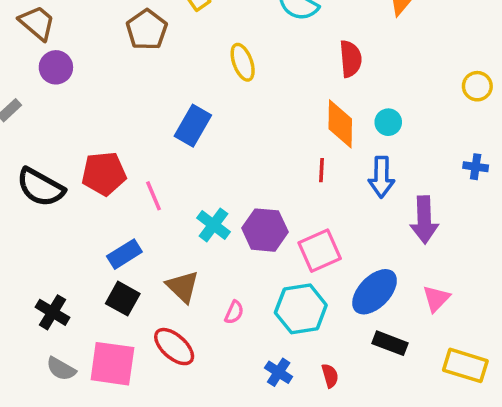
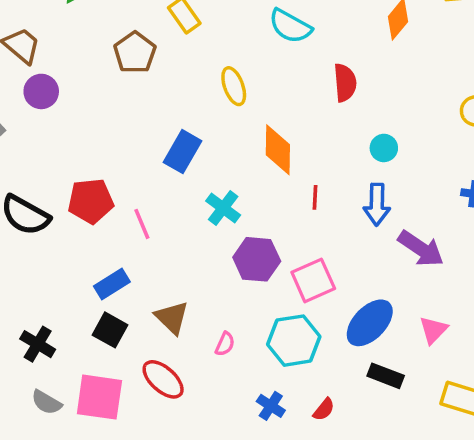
orange diamond: (340, 124) -> (278, 150), moved
purple arrow: (424, 220) -> (421, 249), turned -54
cyan cross: (214, 225) -> (223, 208), moved
red semicircle: (330, 376) -> (324, 409), turned 55

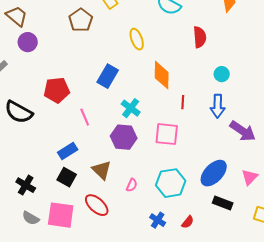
red pentagon: (91, 201) -> (57, 90), moved
purple hexagon: (257, 259) -> (124, 137), moved
pink square: (313, 280) -> (167, 134), moved, turned 30

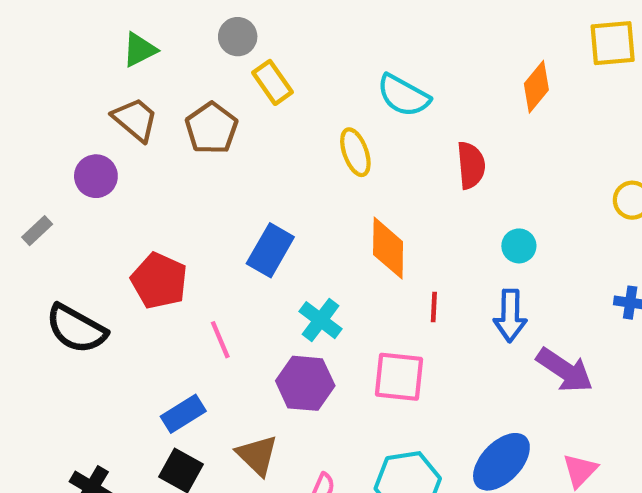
brown trapezoid: (17, 16) -> (135, 119), moved
yellow ellipse: (137, 39) -> (355, 152), moved
red pentagon: (57, 90) -> (159, 281), turned 30

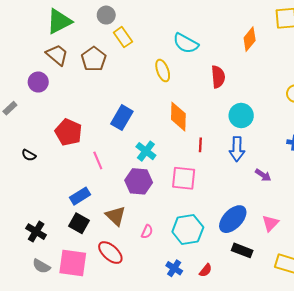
green triangle: (140, 50) -> (59, 21), size x1.5
cyan circle: (519, 246) -> (241, 115), size x1.5
black semicircle: (76, 329) -> (29, 155), size x0.5
purple arrow: (565, 370) -> (263, 175), size x0.6

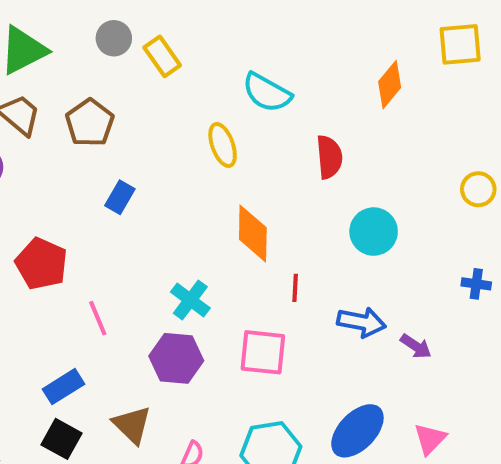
yellow rectangle: (123, 37) -> (162, 56), moved
blue rectangle: (122, 118) -> (120, 197), moved, size x0.7
blue arrow: (237, 149) -> (361, 322), moved, turned -80

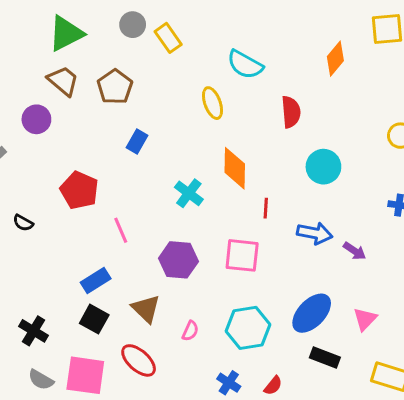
cyan cross: (190, 300) -> (189, 193), moved

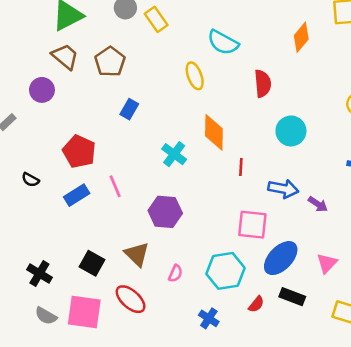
pink square: (242, 255) -> (252, 225), moved
blue rectangle: (96, 281) -> (77, 195), moved
red semicircle: (273, 386) -> (256, 304), moved

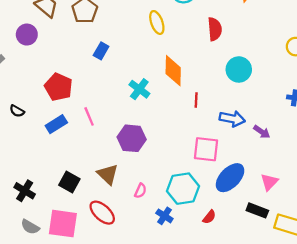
black rectangle: (292, 297) -> (257, 210), moved
blue cross: (209, 318) -> (164, 216), moved

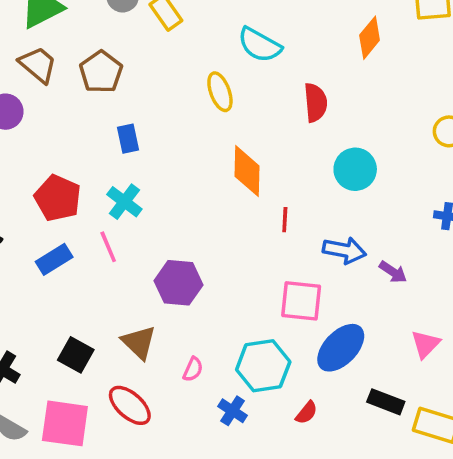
blue rectangle: (101, 51) -> (128, 139), turned -42
cyan cross: (139, 89) -> (124, 202), moved
pink triangle: (269, 182) -> (425, 344), moved

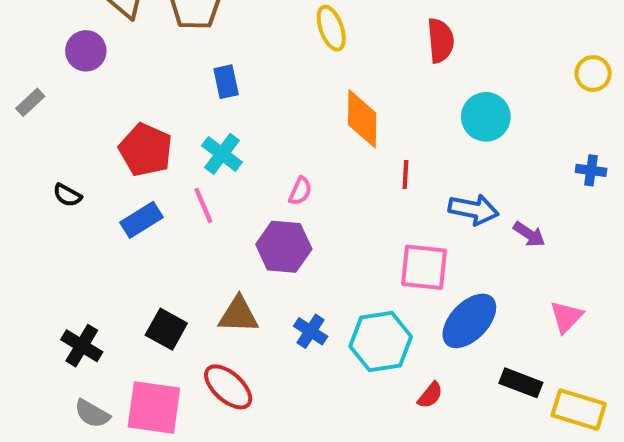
brown triangle: (139, 342) -> (238, 315), turned -42
pink semicircle: (193, 369) -> (300, 191), moved
blue cross: (233, 411) -> (311, 331), moved

